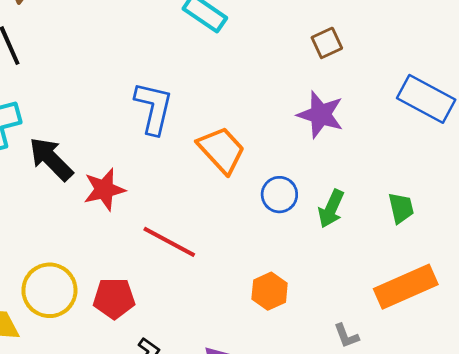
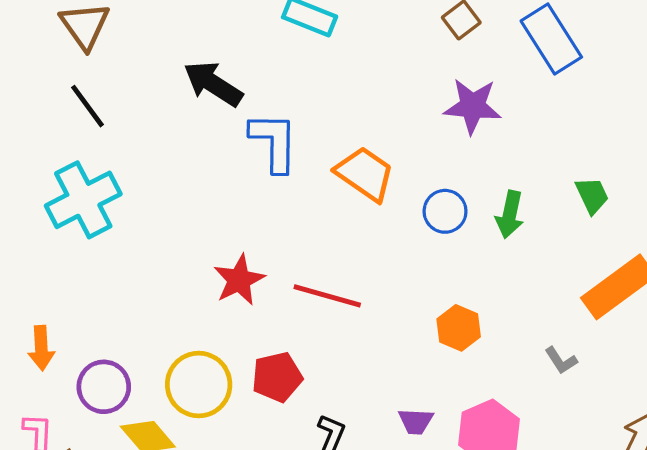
blue rectangle: (426, 99) -> (551, 39), moved, turned 42
black arrow: (51, 159) -> (213, 84), moved
red star: (104, 189) -> (239, 280), moved

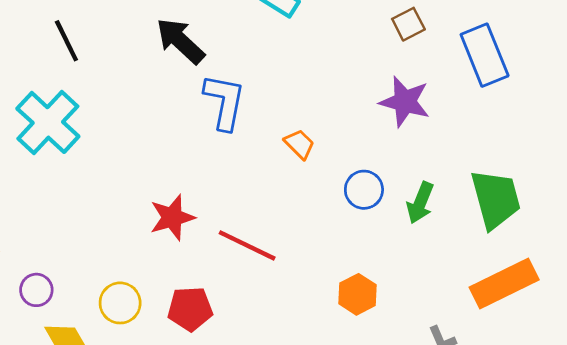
orange trapezoid: (365, 174) -> (299, 144), size x0.6
green trapezoid: (592, 195) -> (496, 199), size x1.8
cyan cross: (83, 200) -> (48, 122), turned -30
yellow circle: (199, 384) -> (120, 303), size x0.7
purple circle: (104, 387) -> (36, 290), size x0.7

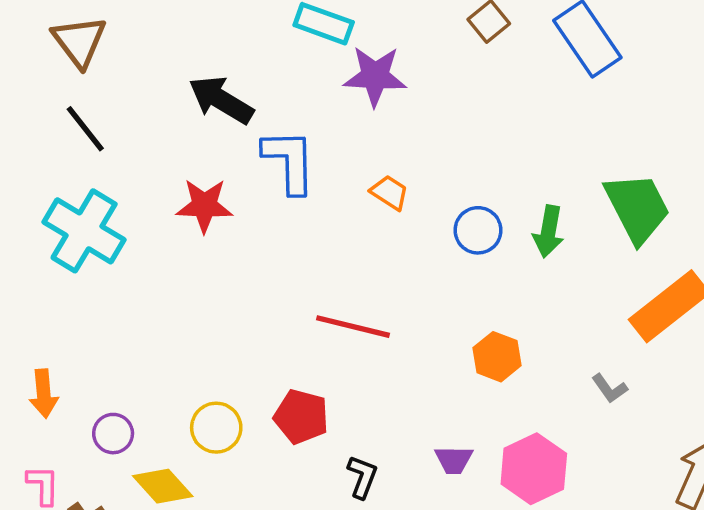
purple star: (405, 102) -> (375, 76), moved
red star: (172, 217) -> (204, 205), moved, turned 30
red pentagon: (190, 309) -> (301, 417), turned 30

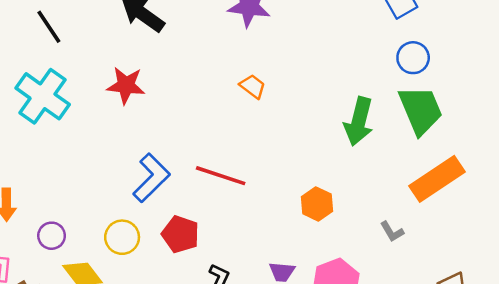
blue L-shape: (289, 161) -> (151, 178), moved, turned 42
blue circle: (478, 230) -> (413, 58), moved
green arrow: (548, 231) -> (359, 121), size x1.4

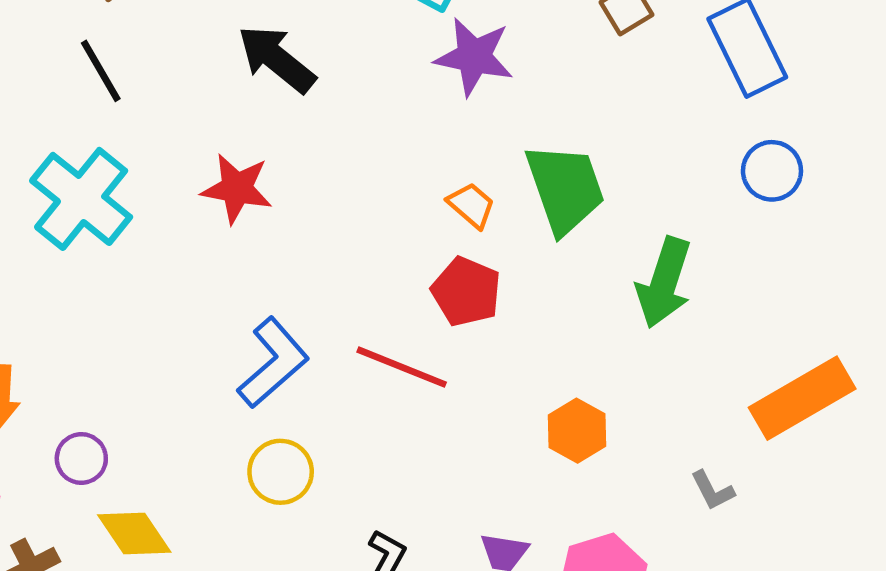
green trapezoid: (421, 110) -> (565, 188), moved
red pentagon: (181, 234) -> (466, 292), moved
yellow circle: (122, 237) -> (281, 472), moved

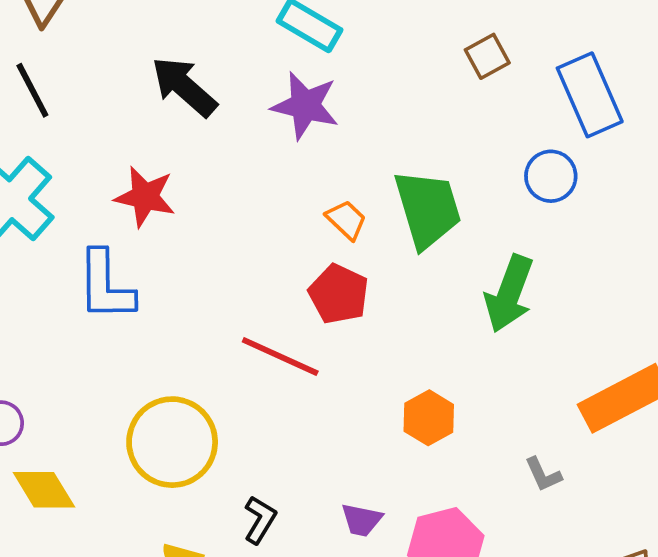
purple star: (474, 57) -> (305, 106), moved
blue circle: (772, 171) -> (551, 176), moved
blue L-shape: (273, 363) -> (106, 286), moved, turned 128
yellow circle: (281, 472) -> (172, 442), size x1.6

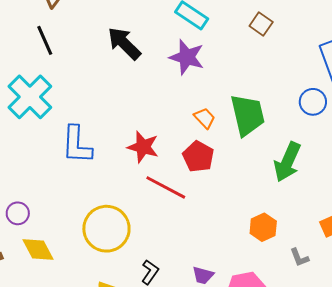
brown square: (487, 56) -> (261, 24), moved, turned -30
red star: (145, 197) -> (143, 147), moved
orange hexagon: (429, 418) -> (263, 227), moved

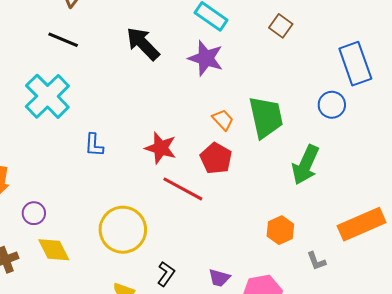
black line: (45, 40) -> (63, 40), turned -44
blue L-shape: (77, 145) -> (94, 145), size x0.6

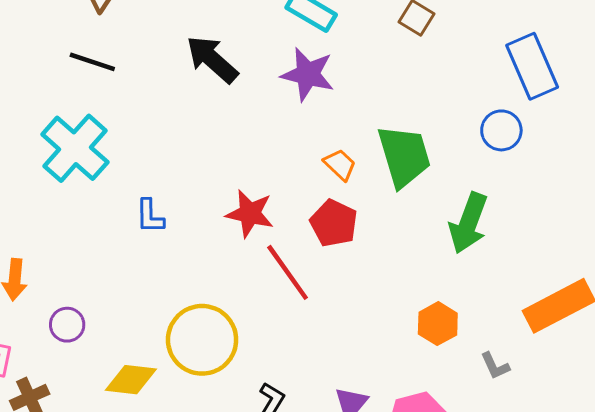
red line: (183, 189) -> (288, 272), turned 30
yellow diamond: (54, 250) -> (131, 380), moved, turned -52

